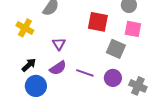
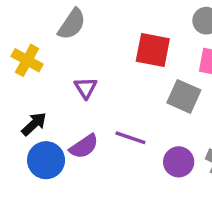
purple semicircle: (58, 68) -> (84, 146), moved
purple circle: (113, 78) -> (179, 162), moved

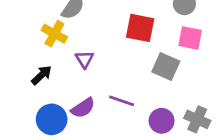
yellow cross: (27, 60) -> (54, 34), moved
black arrow: (34, 124) -> (42, 75), moved

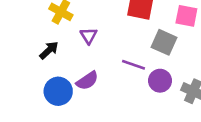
purple line: (122, 101) -> (134, 65), moved
purple circle: (162, 121) -> (160, 81), moved

